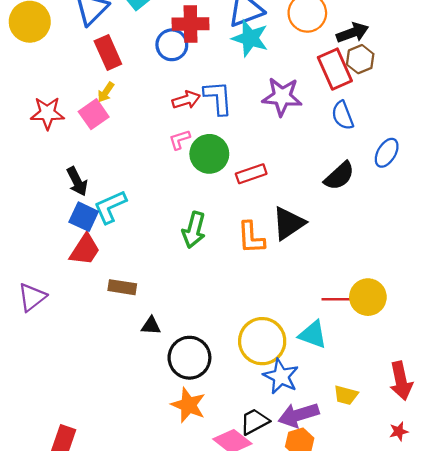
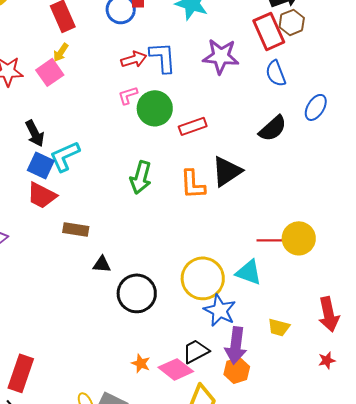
red trapezoid: (85, 250) -> (42, 195), turned 84
orange star: (188, 405) -> (141, 363), moved, size x0.6
purple arrow: (299, 415) -> (236, 345), turned -66

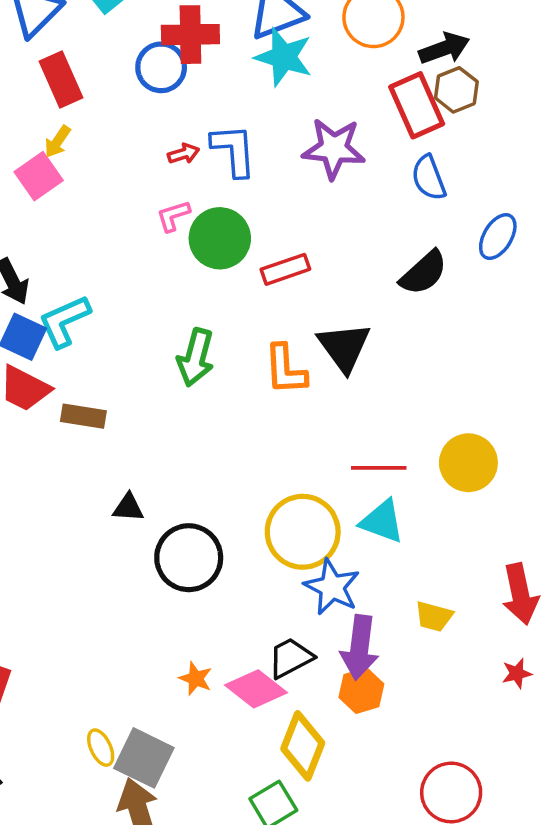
red arrow: (134, 59) -> (184, 154), size x0.7
black triangle: (227, 171) -> (344, 347), turned -32
brown rectangle: (76, 229) -> (83, 416), moved
red line: (273, 240) -> (379, 468), moved

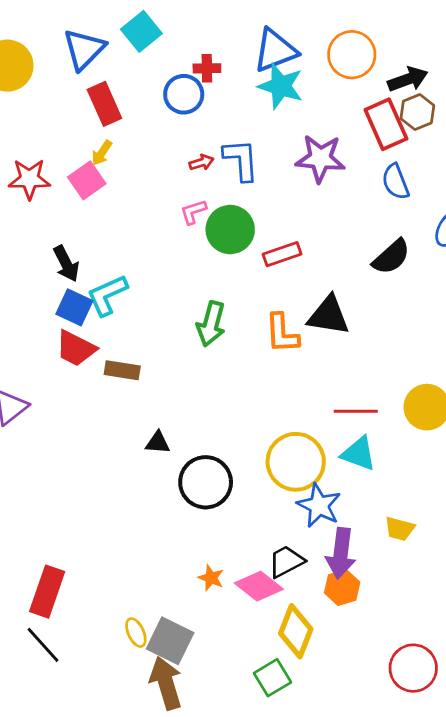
red cross: (190, 35) -> (207, 68), size x0.6
black triangle: (344, 347) -> (329, 316), turned -45

